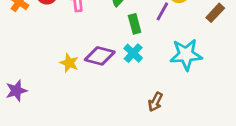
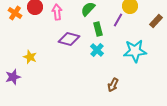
purple diamond: (100, 56) -> (69, 39), moved
yellow star: (69, 63) -> (30, 57), moved

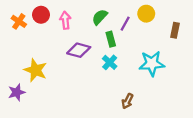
purple line: (118, 20) -> (125, 24), moved
brown rectangle: (156, 21) -> (175, 30), turned -32
yellow star: (30, 57) -> (35, 70), size x1.5

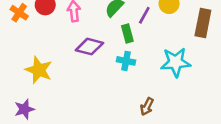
brown rectangle: (175, 30) -> (203, 23), size x1.5
cyan cross: (110, 62) -> (126, 61), turned -32
purple star: (17, 92) -> (24, 109), moved

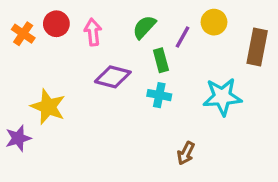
purple star: (24, 109) -> (18, 138), moved

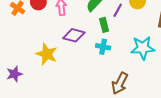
yellow star: (48, 107) -> (47, 54), moved
brown arrow: (186, 153) -> (120, 83), size x1.5

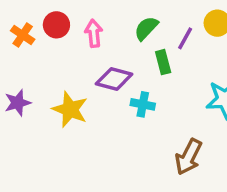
cyan cross: (103, 47) -> (143, 104), moved
purple star: (14, 74) -> (18, 103), moved

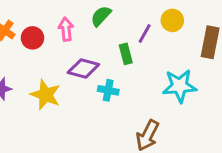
red circle: (56, 25) -> (32, 38), moved
green semicircle: (146, 28) -> (101, 16), moved

